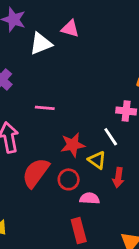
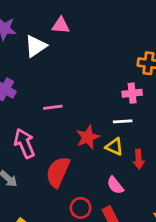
white line: (111, 137) -> (123, 121), turned -48
red circle: (69, 179) -> (81, 208), moved
pink semicircle: (90, 198) -> (115, 185), turned -120

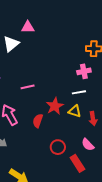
red semicircle: (58, 172) -> (38, 121), moved, size x0.6
pink semicircle: (115, 185) -> (88, 145), moved
red circle: (81, 208) -> (58, 147), moved

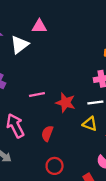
red star: (55, 106) -> (65, 103), moved, turned -30
red circle: (58, 147) -> (55, 166), moved

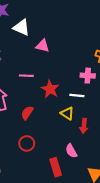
pink triangle: (39, 26) -> (43, 46), moved
white triangle: (20, 45) -> (21, 27), turned 48

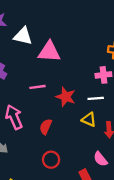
pink triangle: (43, 46) -> (49, 52), size x1.5

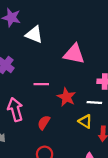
pink triangle: (49, 52) -> (74, 54), moved

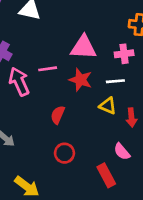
pink triangle: (74, 54) -> (83, 47), moved
pink arrow: (15, 109) -> (19, 82), moved

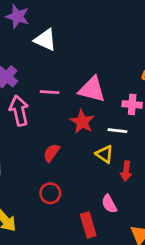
pink line: (48, 69) -> (50, 92), moved

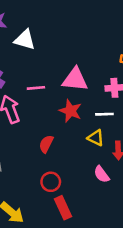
pink semicircle: (109, 204) -> (102, 174), moved
red rectangle: (88, 225) -> (63, 208), moved

